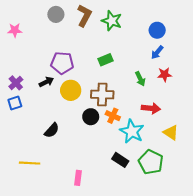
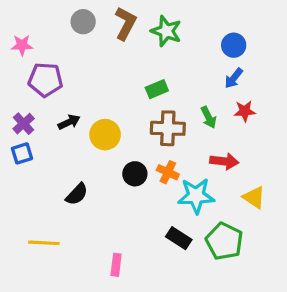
purple pentagon: (62, 63) -> (45, 80), moved
brown cross: (102, 95) -> (168, 128), moved
cyan star: (132, 131) -> (196, 196), turned -30

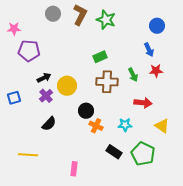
blue circle: (234, 45) -> (157, 26), moved
blue arrow: (234, 78) -> (149, 50), turned -64
purple cross: (24, 124) -> (46, 96), moved
orange cross: (168, 172) -> (96, 126), moved
cyan star: (196, 196) -> (125, 125), size x0.6

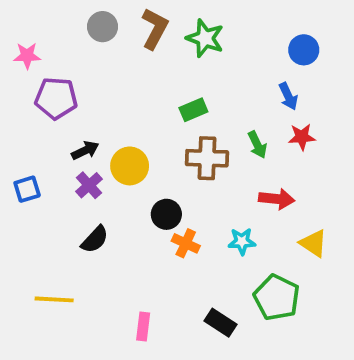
black rectangle: (114, 152) -> (221, 323), moved

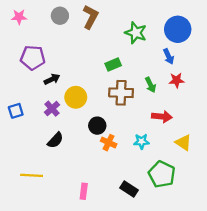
green star: (205, 38) -> (136, 33), moved
blue circle: (304, 50) -> (178, 29), size x1.5
pink star: (27, 56) -> (19, 17), moved
black arrow: (85, 150) -> (52, 79), moved

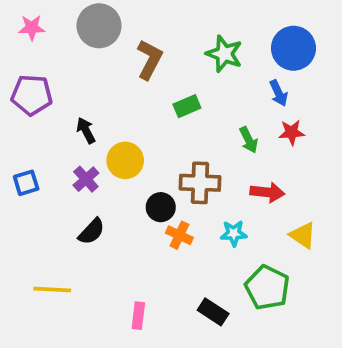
gray circle: (60, 16) -> (99, 26), size x1.5
brown L-shape: (90, 17) -> (149, 59), moved
purple pentagon: (33, 58) -> (32, 95), moved
black arrow: (52, 79) -> (86, 130), turned -91
brown cross: (121, 93) -> (200, 183), moved

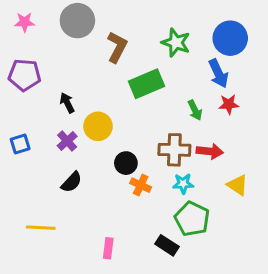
blue arrow: (279, 93) -> (218, 73), size x1.4
green rectangle: (187, 106) -> (146, 84), size x1.6
brown cross: (200, 183) -> (174, 150), moved
green pentagon: (267, 288) -> (192, 219), moved

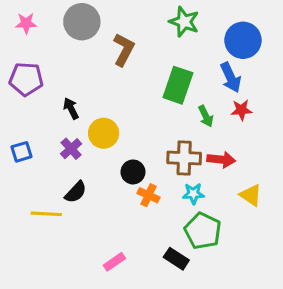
green star: (176, 43) -> (184, 22), moved
green rectangle: (146, 84) -> (178, 85), moved, turned -48
yellow line: (41, 228) -> (46, 214), moved
pink rectangle: (108, 248) -> (114, 262), turned 48

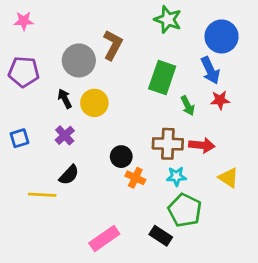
gray circle: (82, 22) -> (79, 60), moved
yellow circle: (104, 133) -> (94, 103), moved
pink rectangle: (114, 262) -> (104, 238), size x1.5

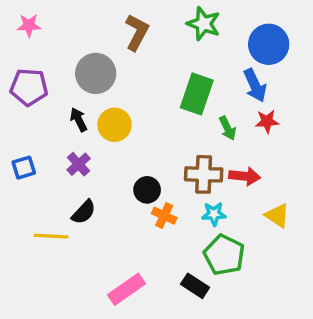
brown L-shape: (113, 45) -> (137, 32), moved

